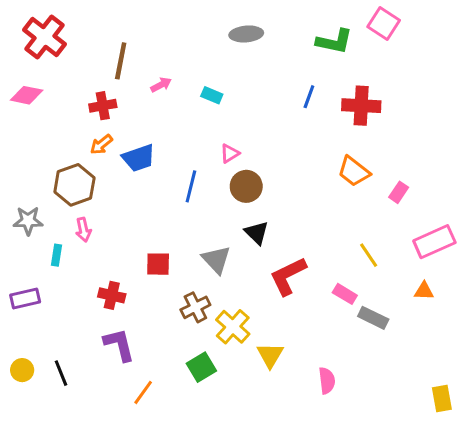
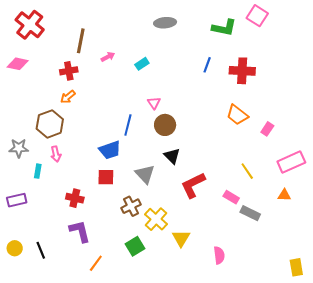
cyan rectangle: (212, 95) -> (142, 64), turned -56
pink triangle: (230, 153) -> (154, 103), turned -32
blue trapezoid: (139, 158) -> (110, 150), moved

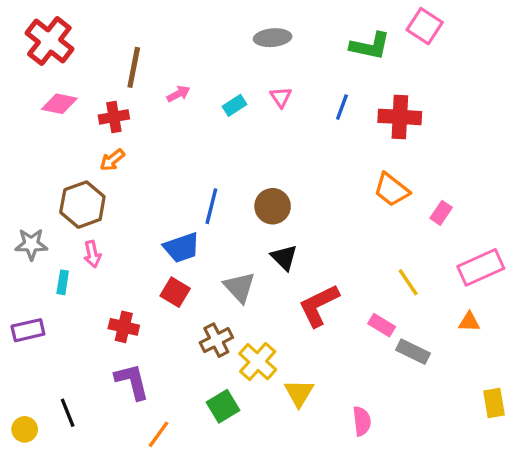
pink diamond: (18, 64) -> (59, 104), moved
pink triangle: (154, 103) -> (281, 97), moved
red square: (106, 177) -> (175, 292), turned 30
yellow circle: (15, 248) -> (25, 429), moved
yellow rectangle: (296, 267) -> (494, 403), moved

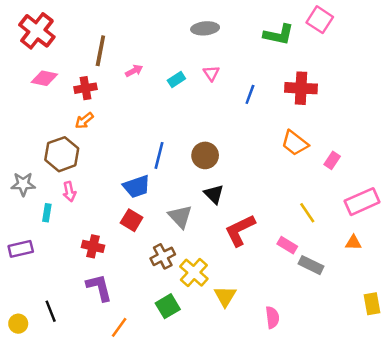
blue line: (342, 107) -> (250, 94), moved

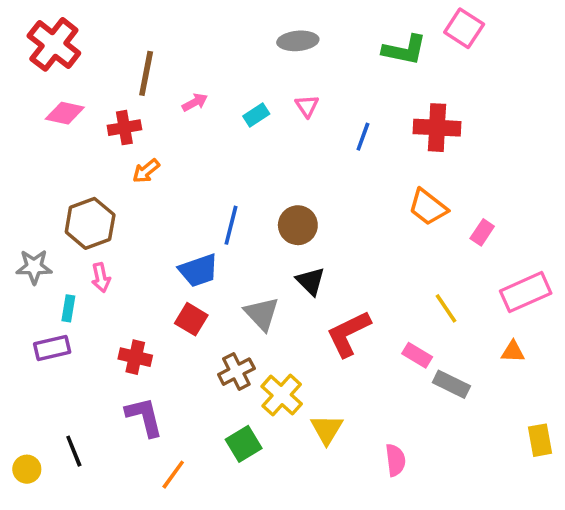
orange arrow: (84, 121) -> (146, 171), moved
purple rectangle: (21, 249) -> (52, 348), moved

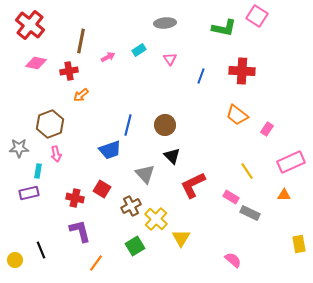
cyan rectangle: (256, 115) -> (139, 50), moved
red square: (191, 319) -> (102, 189), moved
pink semicircle: (395, 460) -> (233, 260), moved, turned -42

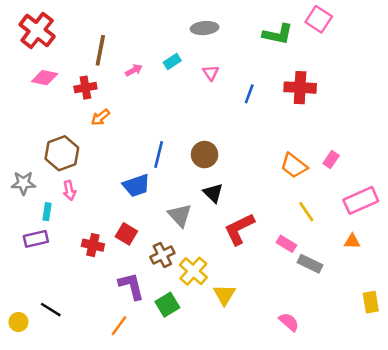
orange trapezoid: (237, 115) -> (294, 166), moved
purple L-shape: (80, 231) -> (131, 286), moved
black line: (41, 250) -> (51, 310), turned -36

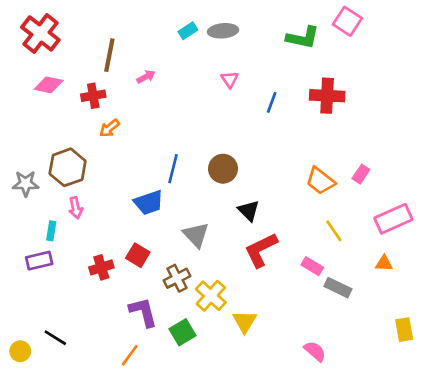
cyan rectangle: (172, 62) -> (188, 31), moved
gray star: (23, 183) -> (26, 184), moved
black triangle: (213, 193) -> (249, 211), moved
red cross: (93, 245) -> (101, 267), turned -30

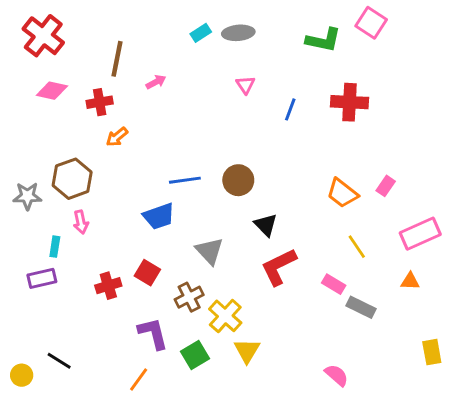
blue line: (173, 169) -> (185, 180), turned 68
yellow triangle: (245, 321) -> (247, 351), moved

